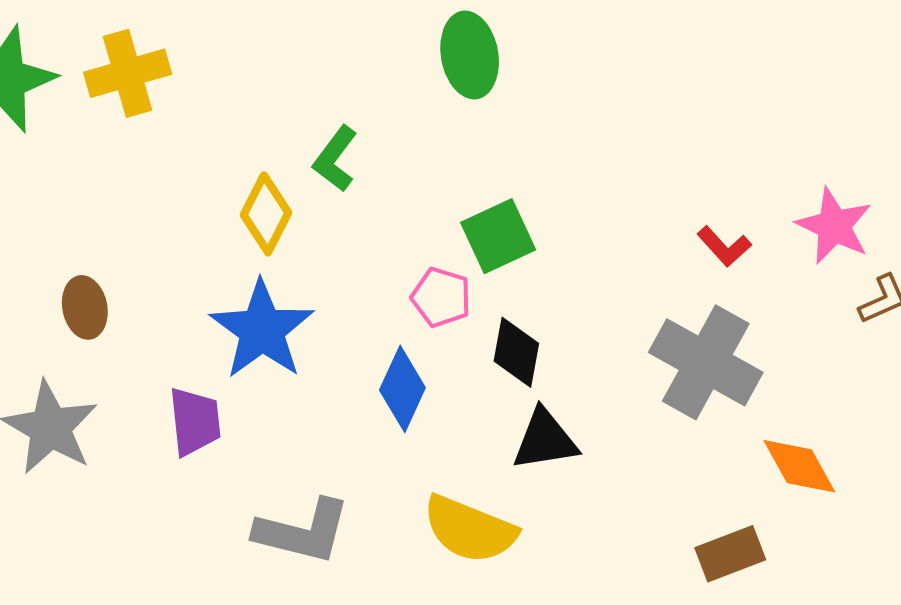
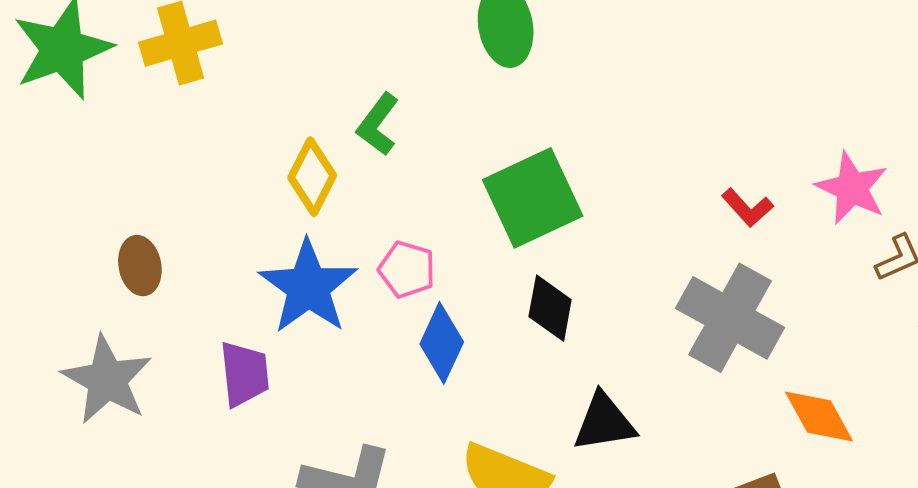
green square: (498, 236) -> (533, 198), size x1.4
pink pentagon: (441, 297) -> (407, 269), moved
black triangle: (545, 440) -> (604, 422), moved

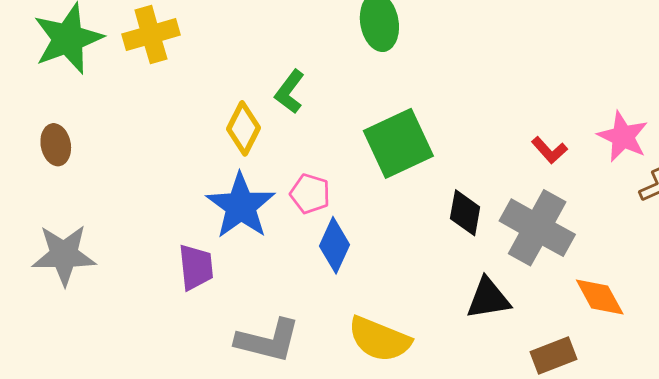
brown ellipse: (140, 266) -> (56, 145), moved
black diamond: (550, 308) -> (465, 213), moved
gray star: (107, 380) -> (64, 255), moved, turned -30
black triangle: (604, 422) -> (488, 298), moved

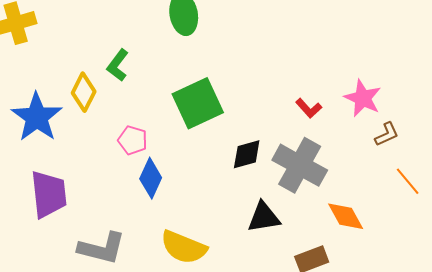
blue star: (241, 206) -> (37, 117), moved
black diamond: (465, 213) -> (247, 154), turned 64
purple trapezoid: (196, 267) -> (49, 194), size x1.4

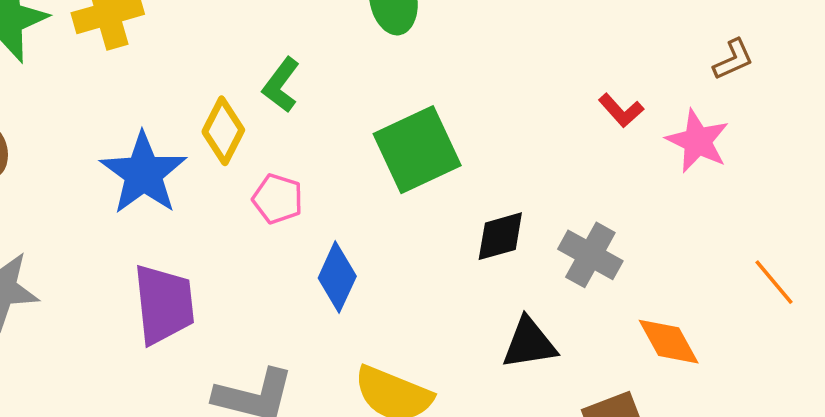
red L-shape: (309, 108) -> (621, 110), moved
brown L-shape: (387, 134) -> (733, 59), moved
pink pentagon: (133, 140) -> (278, 199), moved
gray cross: (300, 165) -> (590, 255), size x0.7

